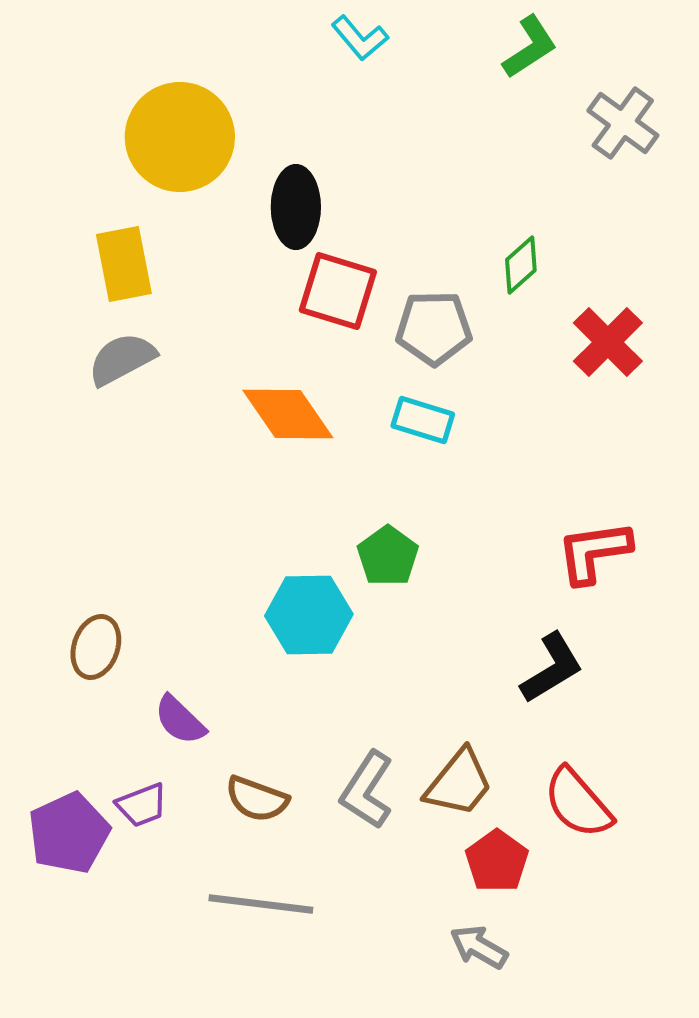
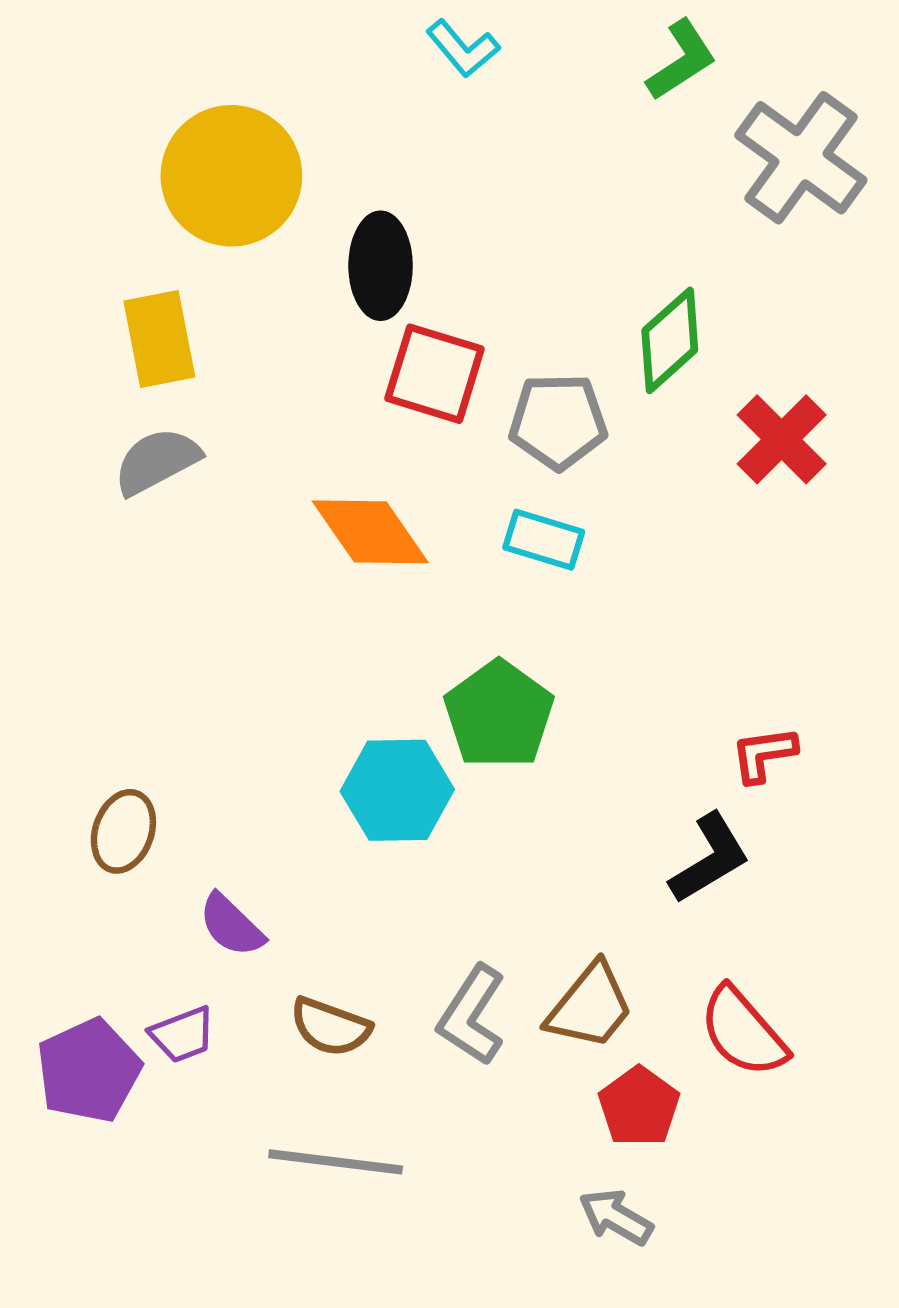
gray cross: (623, 123) -> (801, 158), size x1.4
green diamond: (521, 265) -> (670, 340), size x1.4
red L-shape: (594, 552) -> (764, 754), moved, size x0.7
green pentagon: (388, 556) -> (499, 714), size x1.4

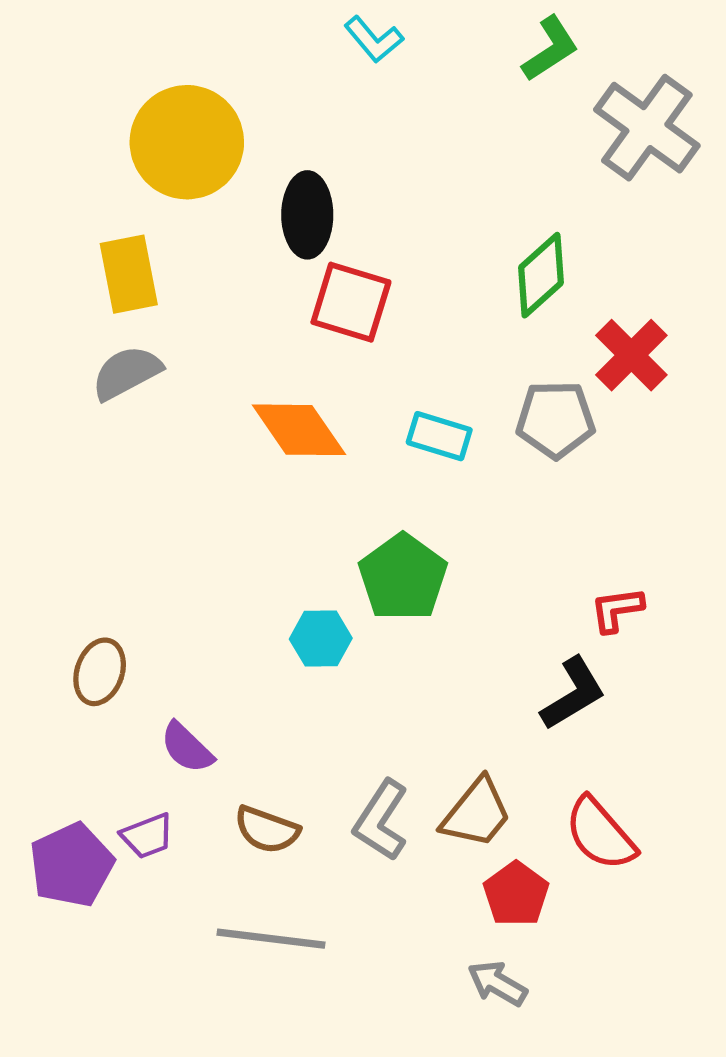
gray pentagon: (558, 421) -> (555, 419), moved
cyan hexagon: (397, 790) -> (321, 639), size x0.7

